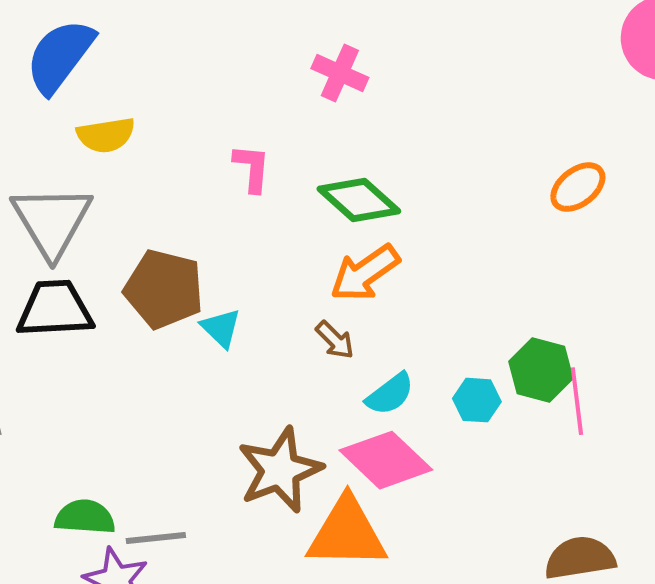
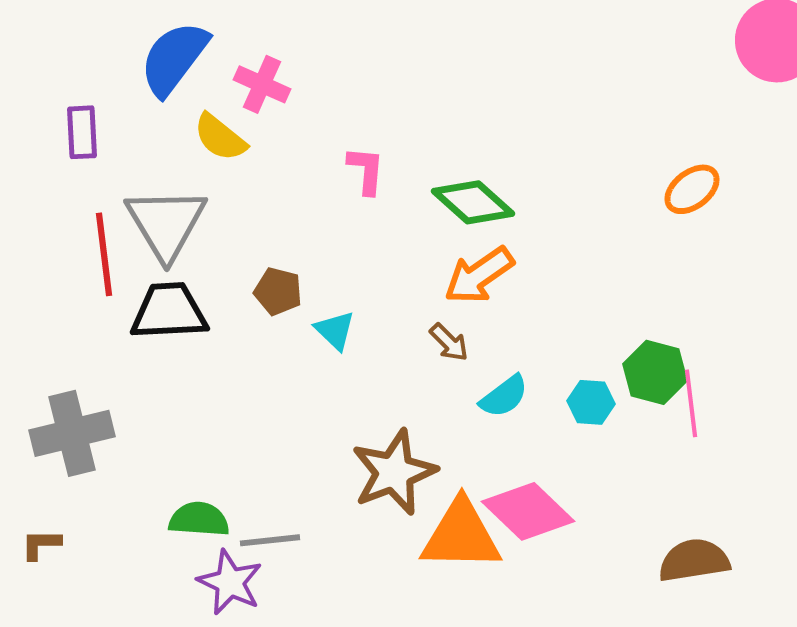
pink cross: (340, 73) -> (262, 84), moved
yellow semicircle: (106, 135) -> (220, 137), turned 48
brown pentagon: (164, 289) -> (278, 291), size x0.6
pink diamond: (386, 460) -> (528, 511), moved

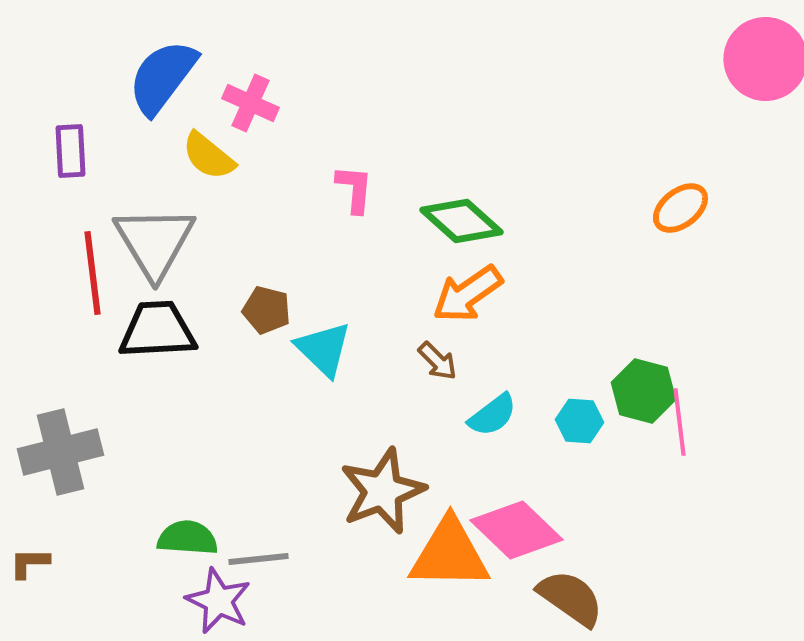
cyan triangle: (335, 330) -> (323, 349), size x1.4
brown semicircle: (694, 560) -> (570, 598), moved, turned 44

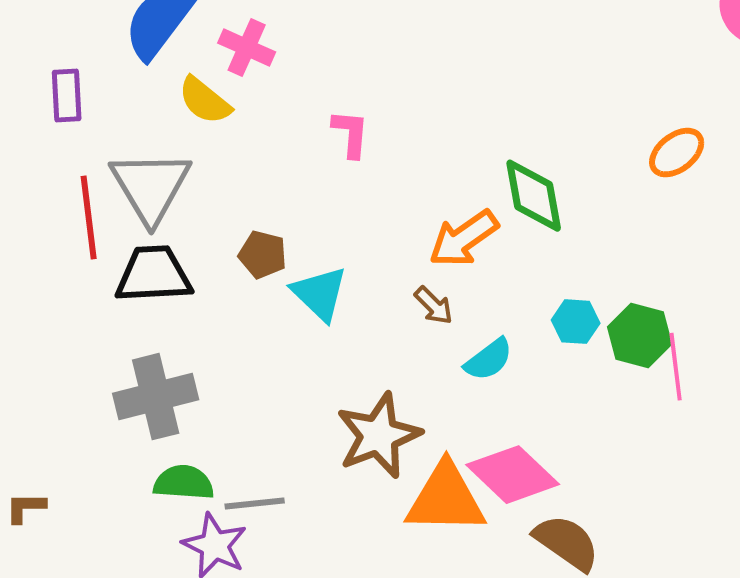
green diamond: (461, 221) -> (534, 196), moved, turned 38
cyan hexagon: (579, 421) -> (576, 322), moved
gray cross: (60, 452) -> (156, 397), moved

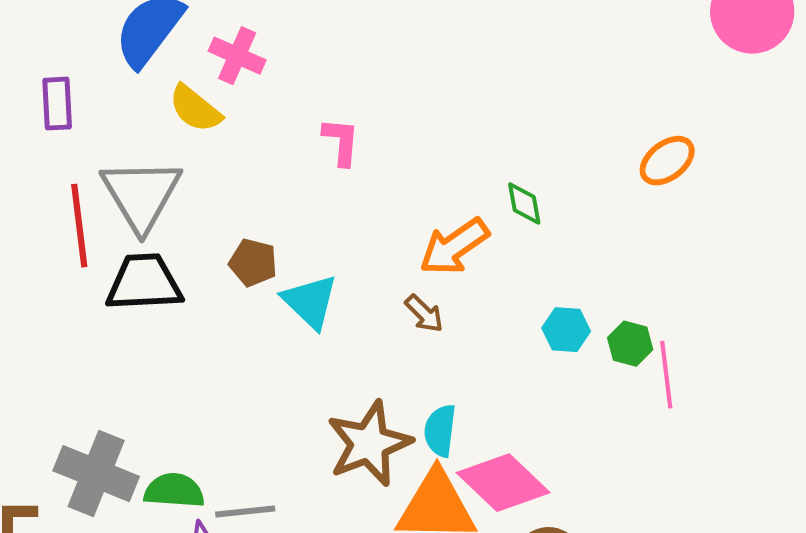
green diamond: (534, 196) -> (524, 204), size x0.6
green hexagon: (640, 336) -> (630, 344), size x0.7
cyan semicircle: (489, 360) -> (440, 431), moved, turned 134
gray cross: (156, 397) -> (96, 474), moved, turned 36

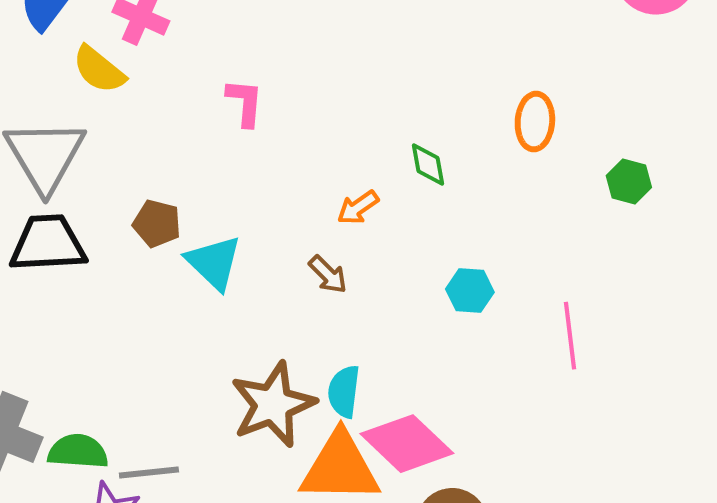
orange ellipse: (667, 161) -> (535, 122), moved, turned -48
orange arrow: (454, 247) -> (358, 208), size x0.6
green hexagon: (630, 344) -> (629, 182), moved

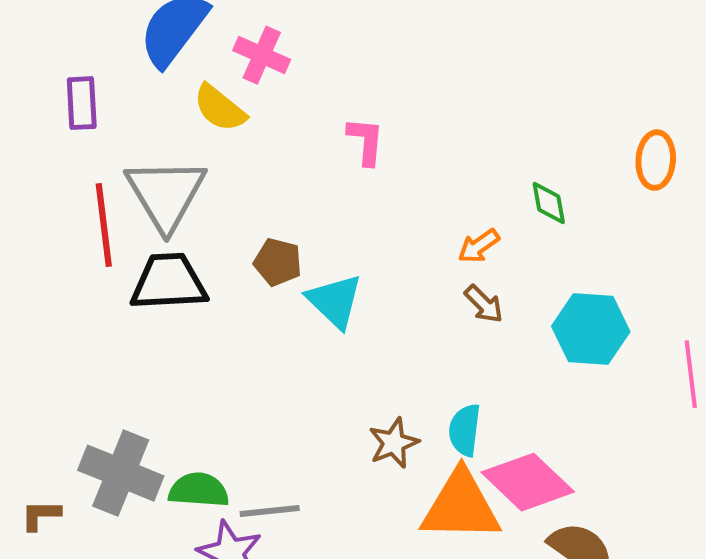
brown arrow: (328, 275) -> (484, 304), moved
cyan hexagon: (470, 291) -> (591, 329), size x1.6
brown star: (273, 405) -> (394, 443), size x0.6

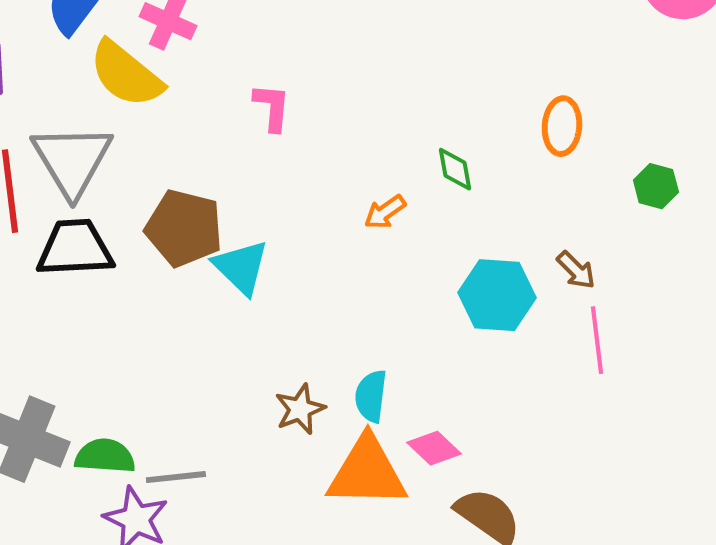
yellow semicircle: (220, 108) -> (126, 74), size x1.4
brown pentagon: (278, 262) -> (184, 228), size x1.6
brown arrow: (484, 304) -> (576, 270), moved
pink diamond: (528, 482) -> (434, 448), size x0.6

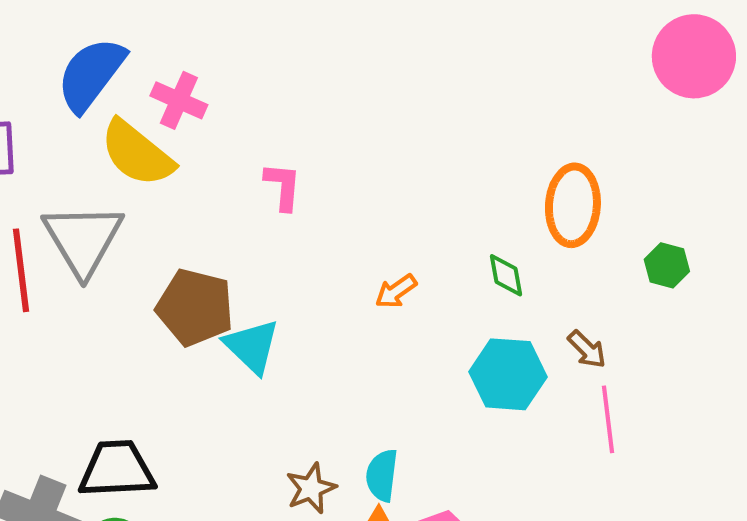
orange ellipse: (562, 126) -> (573, 205), size x1.4
green diamond: (455, 169) -> (506, 275), moved
black trapezoid: (75, 248) -> (117, 469), moved

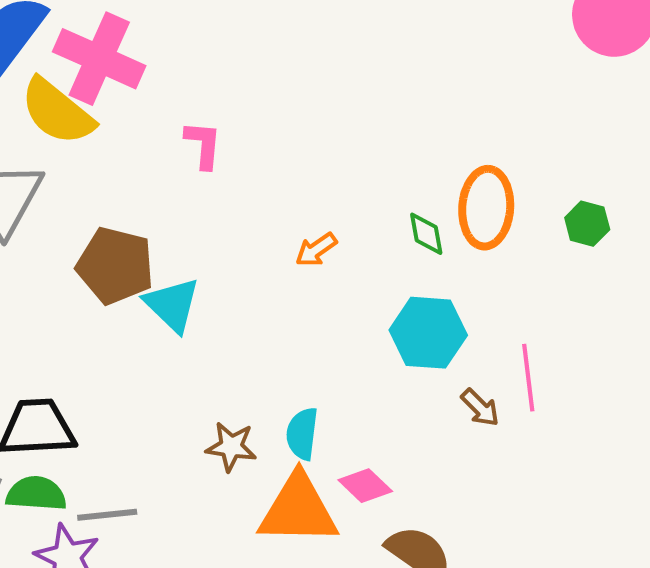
pink cross: (179, 100) -> (99, 59), size x1.6
orange ellipse: (573, 205) -> (486, 208), moved
brown arrow: (587, 349) -> (480, 408), moved
brown star: (311, 488) -> (231, 447), turned 30

